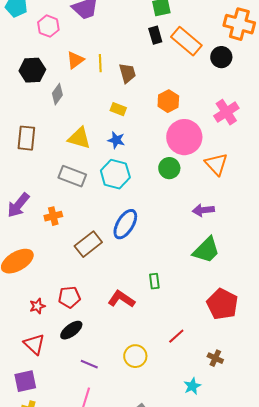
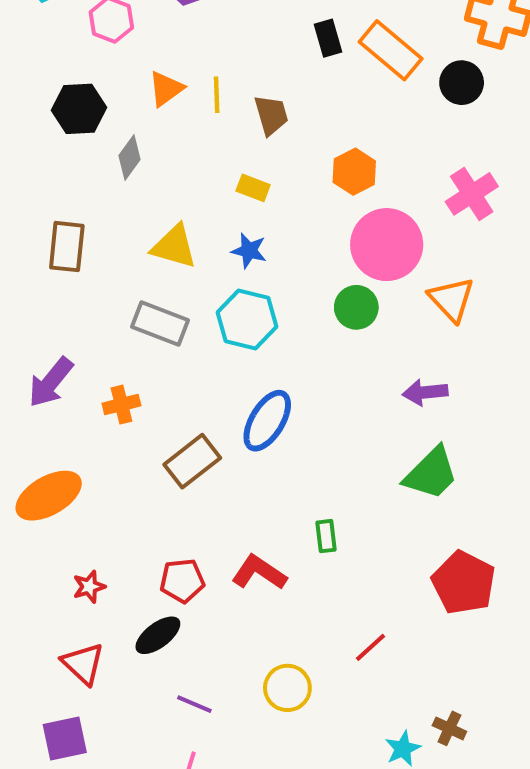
red pentagon: (69, 297) -> (182, 581), moved
brown cross: (215, 358) -> (449, 728), moved

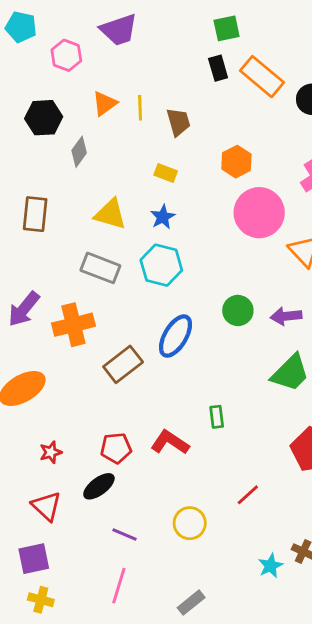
blue star: (249, 251) -> (163, 217), turned 30
green circle: (356, 307) -> (238, 310), moved
orange cross: (121, 405) -> (73, 325), size x1.6

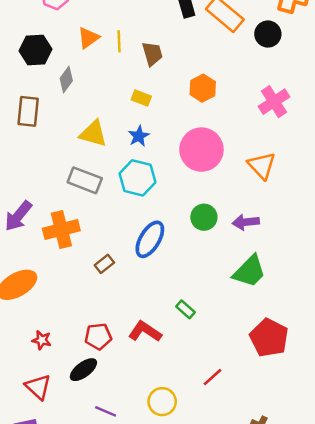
pink circle: (259, 213) -> (201, 150), moved
brown rectangle: (35, 214) -> (28, 111), moved
brown rectangle: (123, 364) -> (104, 264), size x0.6
green rectangle: (217, 417) -> (185, 309), turned -42
red star: (51, 452) -> (42, 340), turned 30

